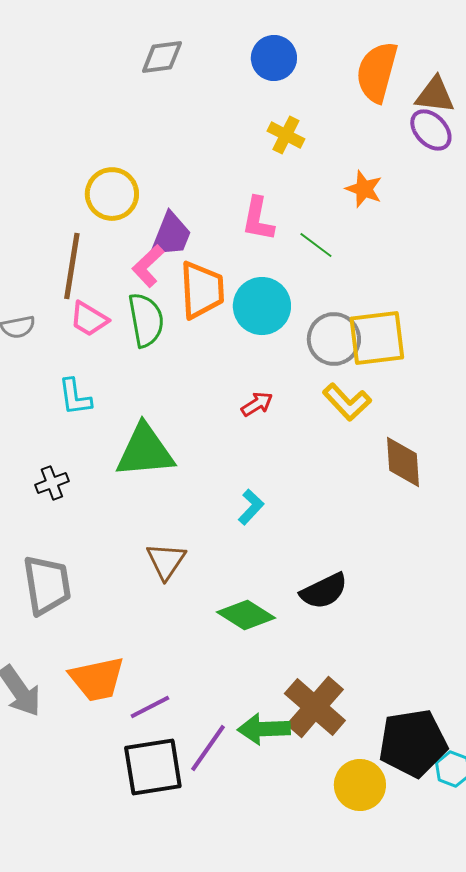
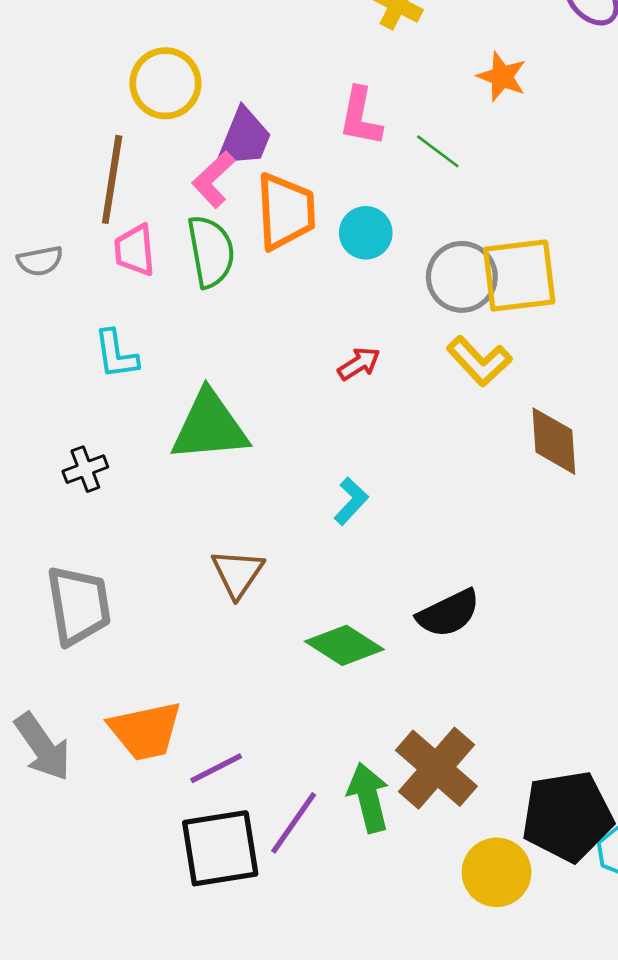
cyan circle: (262, 306) -> (366, 233), size x0.7
pink trapezoid: (89, 319) -> (135, 250), turned 54
green arrow: (264, 729) -> (368, 798), turned 78

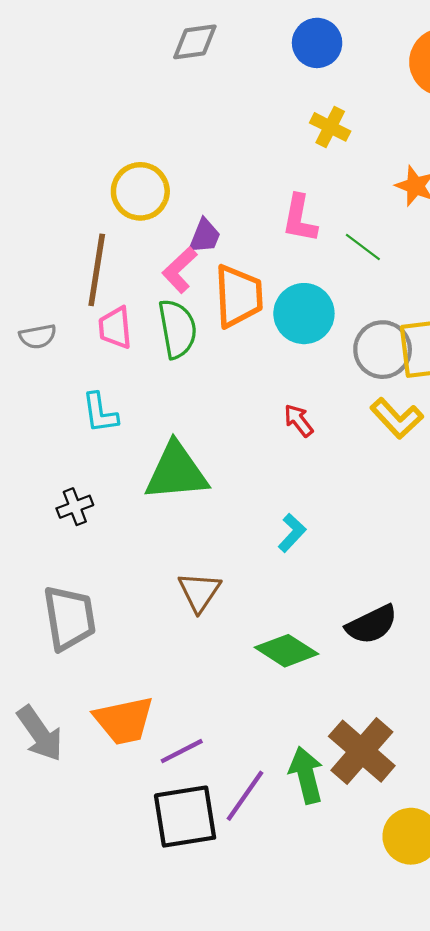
purple trapezoid: (244, 138) -> (205, 236), size x0.7
cyan circle: (366, 233) -> (304, 314), size x1.4
red arrow: (359, 364) -> (299, 420), turned -96

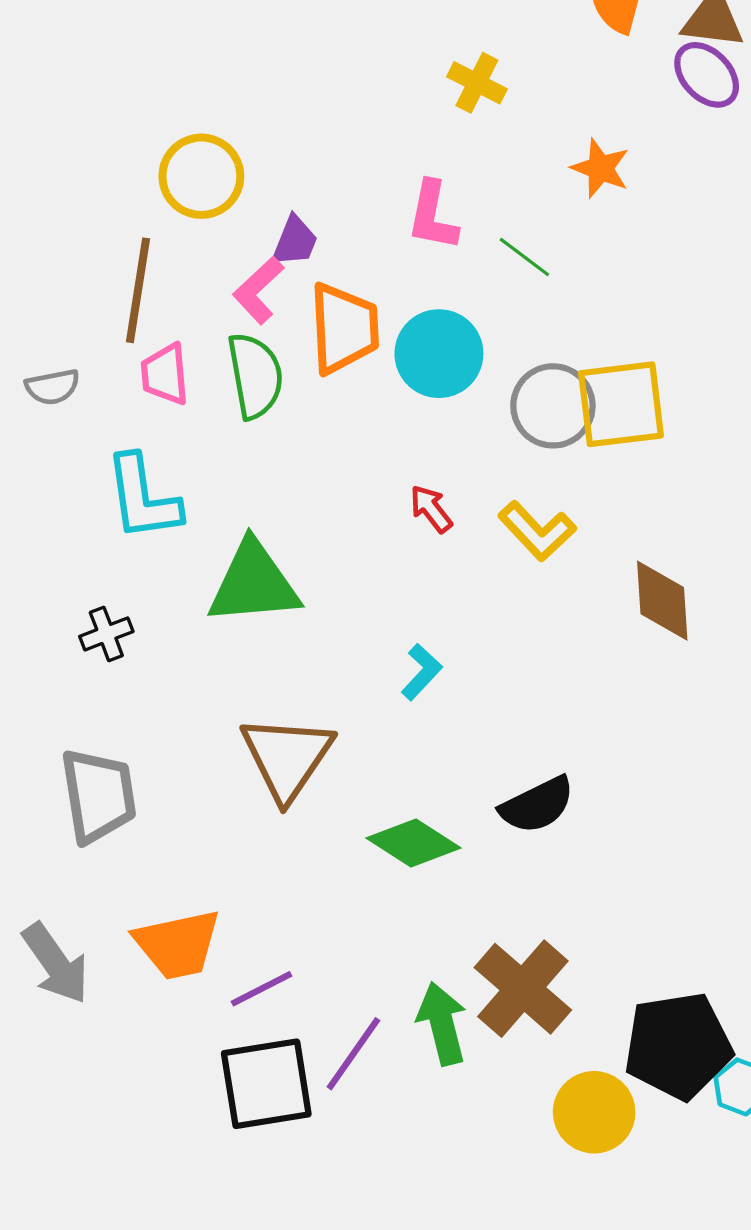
cyan L-shape: (100, 413) -> (143, 498), size x1.5
yellow L-shape: (397, 418) -> (537, 531), moved
brown triangle: (199, 592) -> (287, 757), size x1.5

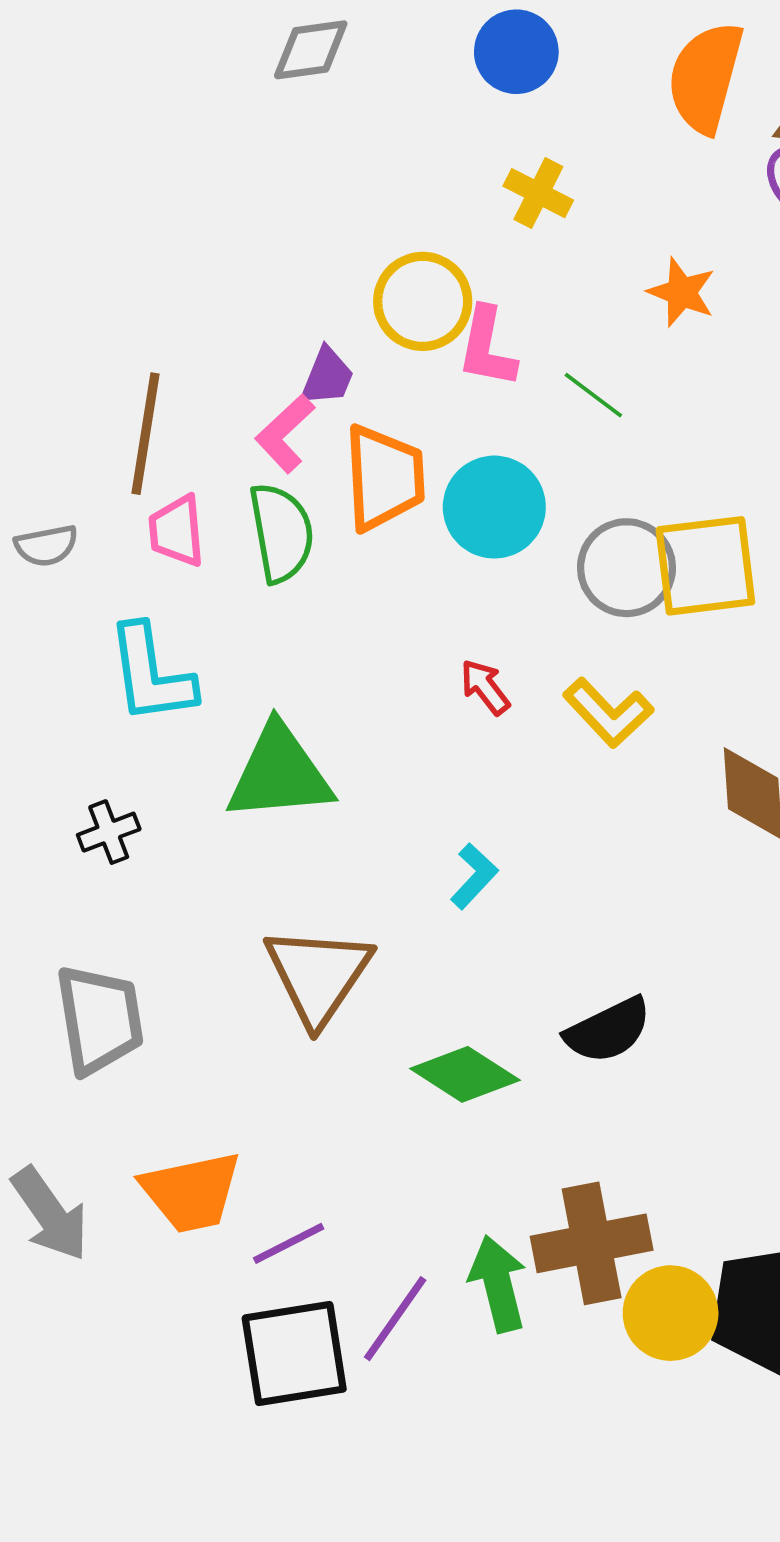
yellow circle: (201, 176) -> (423, 301), moved
brown cross: (523, 989) -> (592, 1243), turned 38
yellow circle: (594, 1112) -> (671, 1313), moved

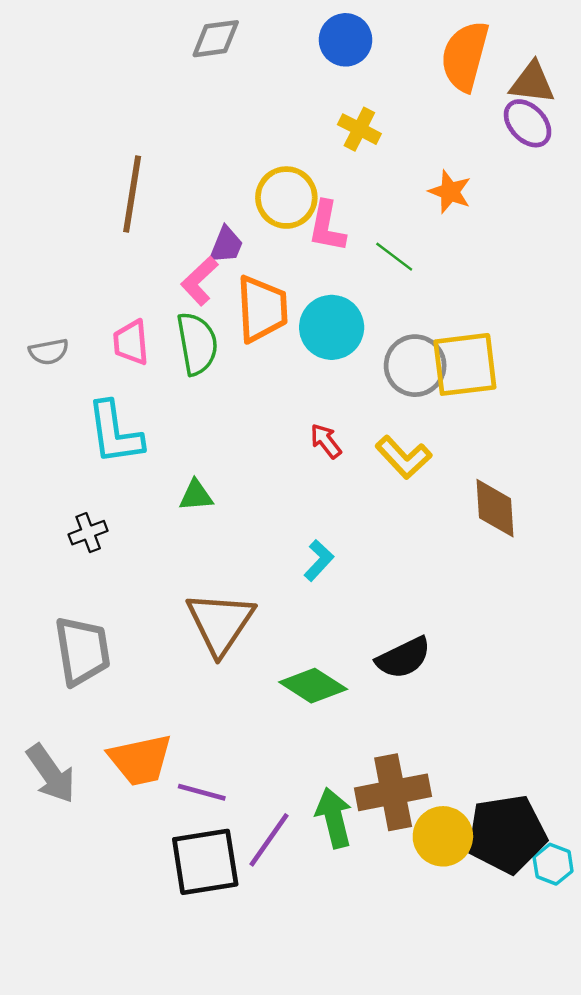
brown line: (145, 434) -> (132, 194), moved
green triangle: (279, 773) -> (196, 495), size x0.5
purple line: (289, 1243) -> (202, 792), turned 42

